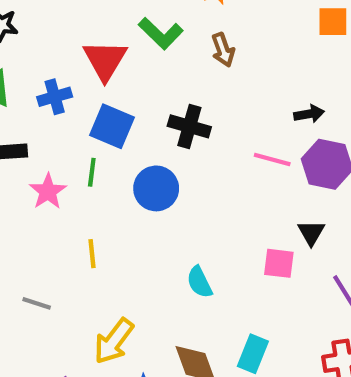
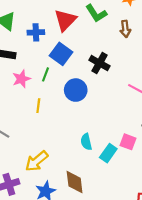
yellow line: (92, 254) -> (38, 106), moved
cyan rectangle: (253, 354) -> (108, 153), moved

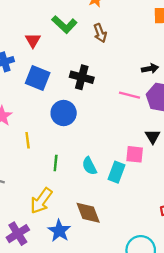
red triangle: (65, 20) -> (33, 40), size x0.6
green line: (46, 74) -> (56, 163), moved

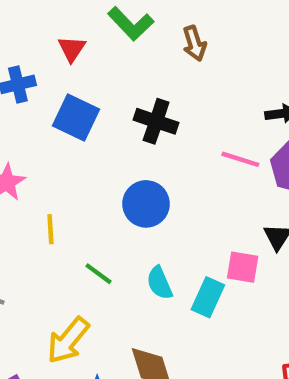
blue circle: (64, 113) -> (146, 204), moved
green line: (56, 163) -> (98, 274), turned -63

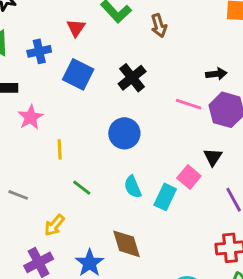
black cross: (156, 121) -> (132, 78), turned 32
pink square: (243, 267) -> (189, 177), turned 30
green line: (98, 274) -> (82, 188), moved
yellow arrow: (68, 340) -> (54, 225), moved, size x0.7

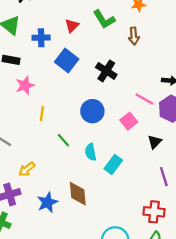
black cross: (132, 78) -> (106, 71), turned -30
pink square: (189, 177) -> (129, 121), moved
green line: (82, 188) -> (63, 140), moved

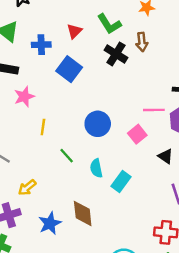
black cross: (106, 71) -> (116, 54), moved
pink line: (144, 99) -> (154, 110), turned -30
black triangle: (155, 142) -> (166, 156), turned -40

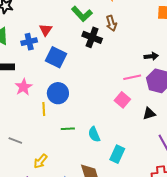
red triangle: (74, 31) -> (46, 30), moved
blue circle: (98, 124) -> (58, 93), moved
green line: (67, 156) -> (68, 129), turned -40
black triangle: (166, 156) -> (149, 113), turned -40
cyan rectangle: (121, 181) -> (117, 154), moved

